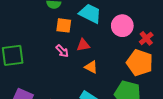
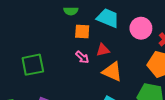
orange triangle: (91, 67) -> (112, 72), size x1.5

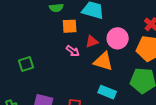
pink circle: (141, 28) -> (118, 38), moved
green square: (33, 65) -> (26, 64), size x0.7

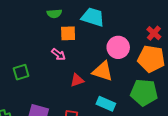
red triangle: (92, 42) -> (77, 80), moved
pink arrow: (73, 51) -> (58, 54), moved

